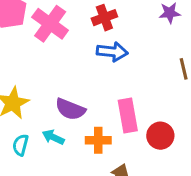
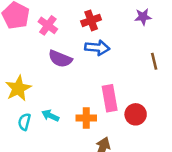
pink cross: (50, 24) -> (48, 25), size x0.7
purple semicircle: (70, 109) -> (60, 59), moved

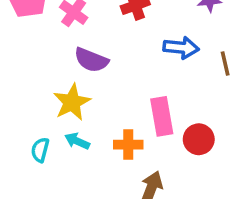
blue arrow: (97, 48) -> (181, 48), moved
yellow star: (18, 88) -> (72, 102), moved

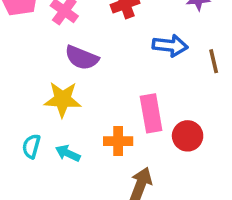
yellow star: (72, 102) -> (63, 99), turned 30
cyan arrow: (77, 141) -> (68, 153), moved

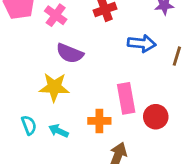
brown line: (214, 61) -> (177, 56), turned 30
cyan semicircle: (31, 146) -> (29, 125), turned 144

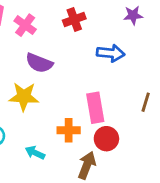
brown line: (177, 56) -> (146, 102), moved
red circle: (156, 117) -> (106, 139), moved
cyan arrow: (58, 131) -> (35, 153), moved

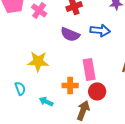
purple semicircle: (39, 63) -> (70, 34), moved

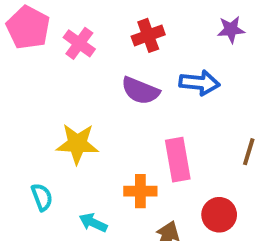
red circle: (97, 91) -> (219, 215), moved

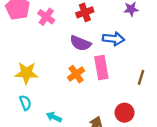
yellow star: (77, 144) -> (26, 73), moved
pink rectangle: (178, 160) -> (101, 67), moved
orange cross: (140, 191) -> (76, 74), moved, turned -35

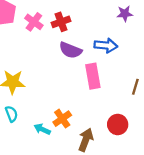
red cross: (85, 12) -> (61, 22), moved
orange cross: (76, 74) -> (62, 119), moved

